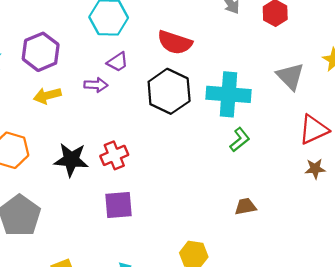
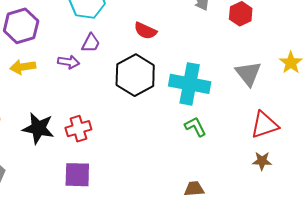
red semicircle: (175, 42) -> (145, 31), size x0.7
purple trapezoid: (118, 62) -> (91, 43), turned -35
green L-shape: (240, 140) -> (195, 127), turned -85

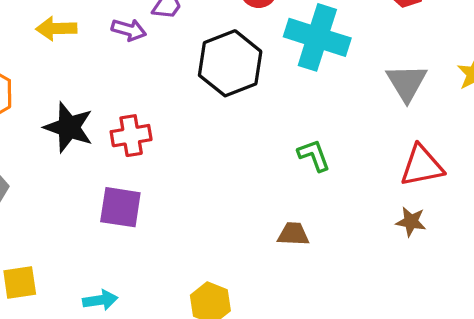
cyan cross: (190, 84) -> (317, 37), moved
brown trapezoid: (194, 189) -> (293, 234), moved

